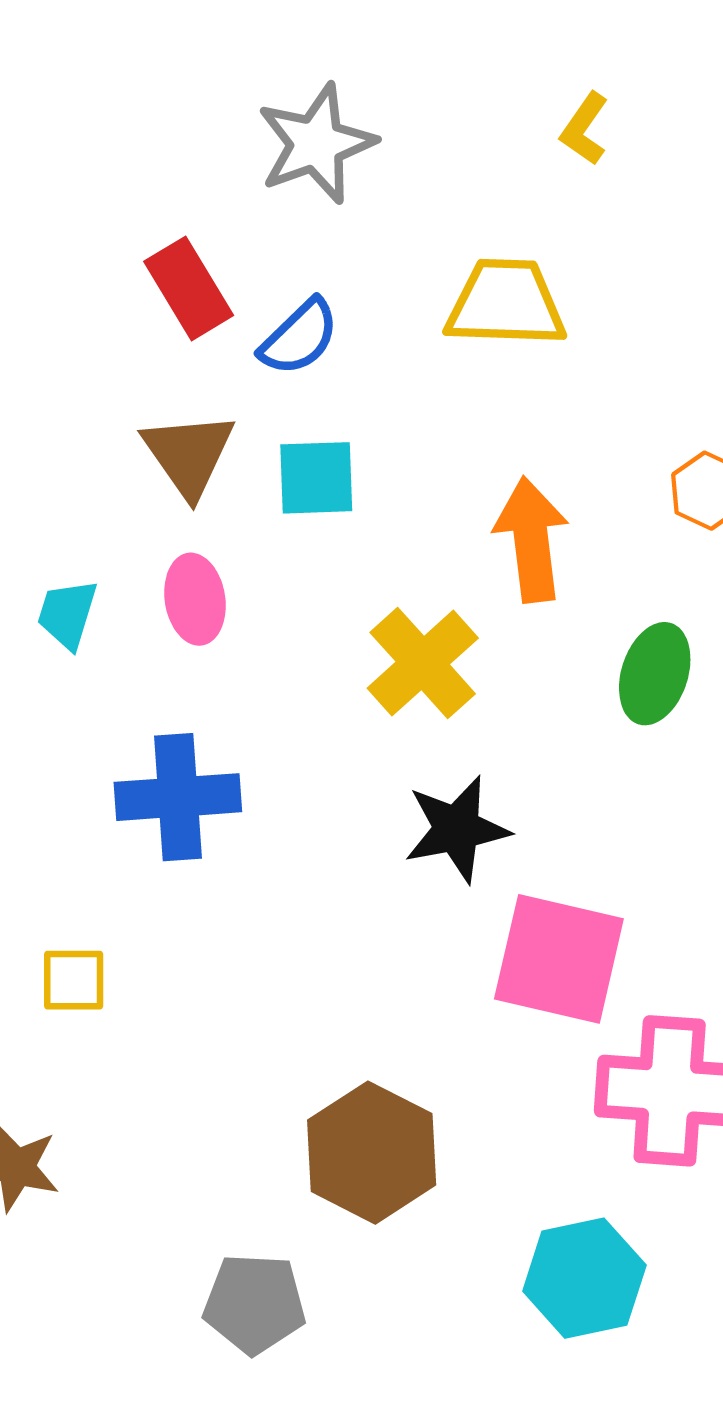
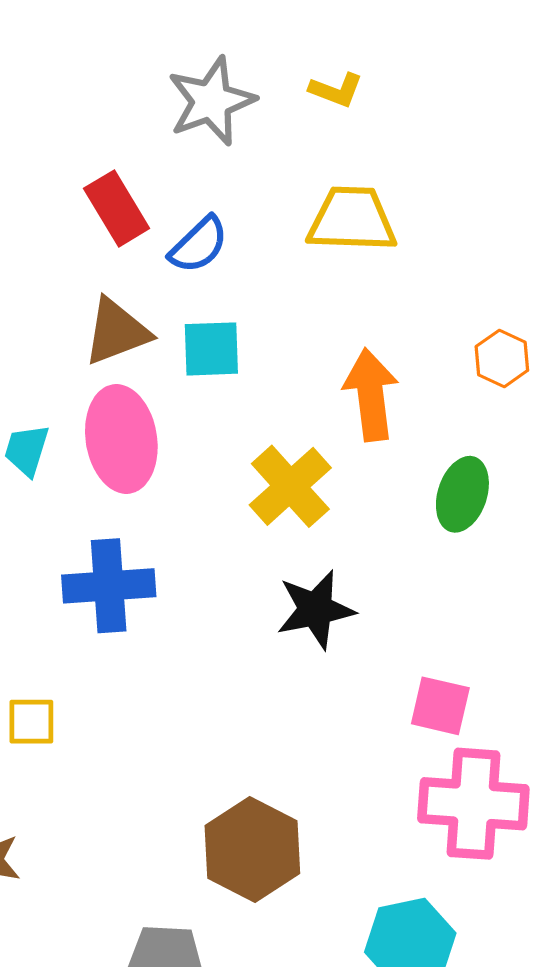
yellow L-shape: (584, 129) -> (336, 90), moved, turned -104
brown triangle: (189, 454) -> (117, 332), turned 44
pink ellipse: (195, 599) -> (121, 439), size x1.6
pink square: (559, 959) -> (440, 706), moved, size x0.6

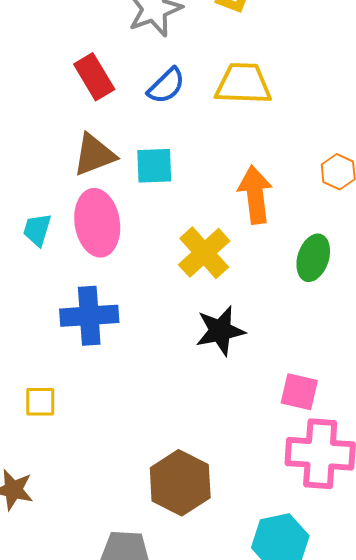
blue semicircle: (199, 245) -> (166, 86), moved

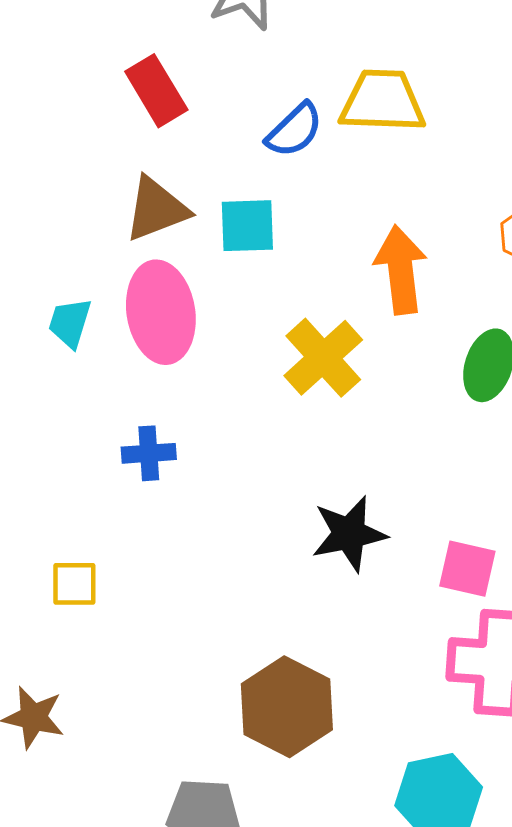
blue semicircle: (166, 86) -> (294, 130), moved
blue cross: (89, 316) -> (149, 453), size x0.6
black star: (220, 331) -> (349, 534), moved

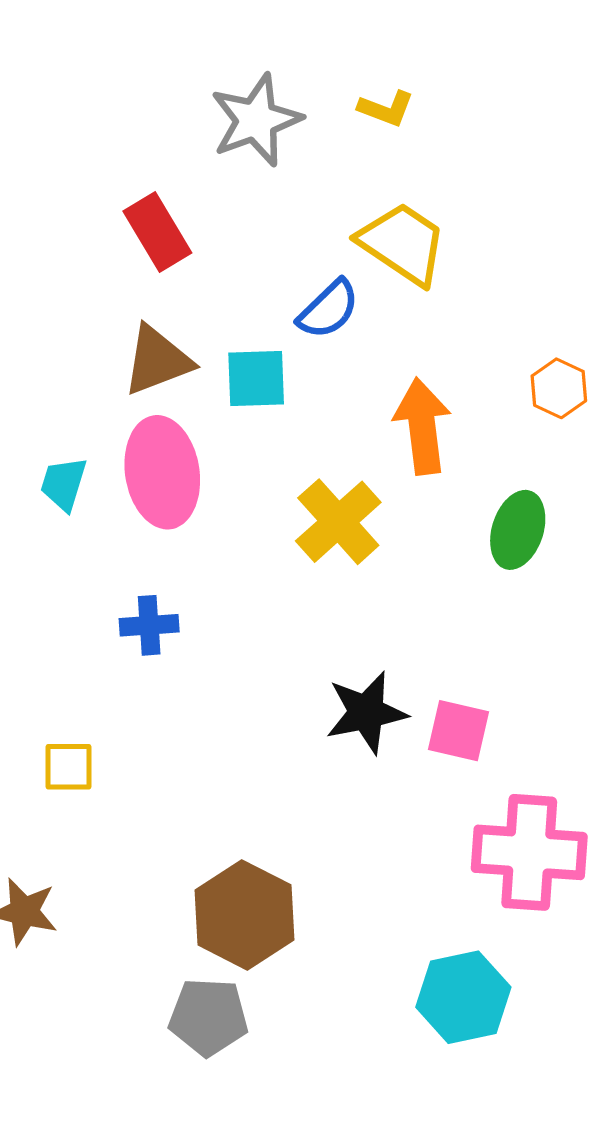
yellow trapezoid: (382, 101) -> (403, 244), turned 32
blue semicircle: (294, 130) -> (328, 309), moved
pink square: (467, 569) -> (458, 731), moved
brown hexagon: (287, 707) -> (245, 915), moved

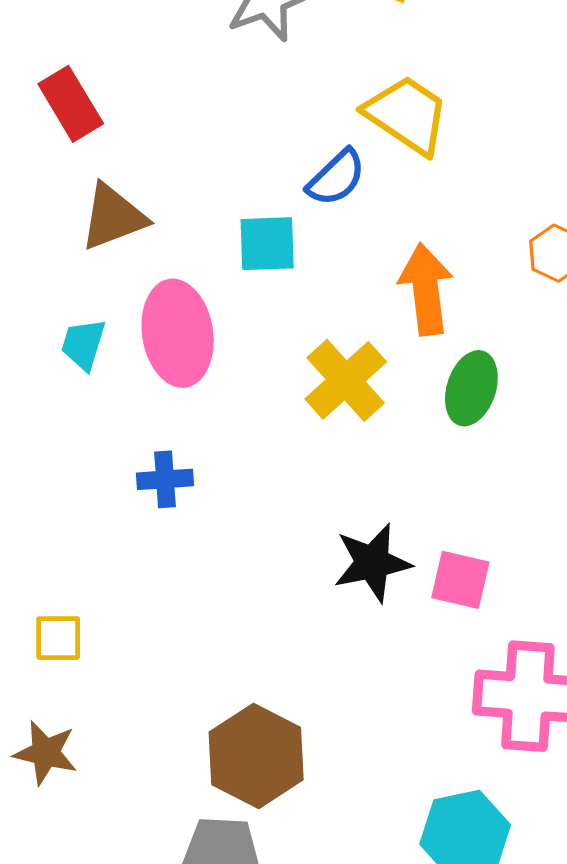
red rectangle: (157, 232) -> (71, 104), moved
brown triangle: (157, 360) -> (113, 217), moved
green ellipse: (518, 530) -> (471, 388), moved
yellow square: (68, 767) -> (58, 638), moved

